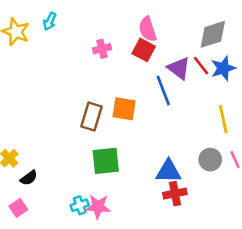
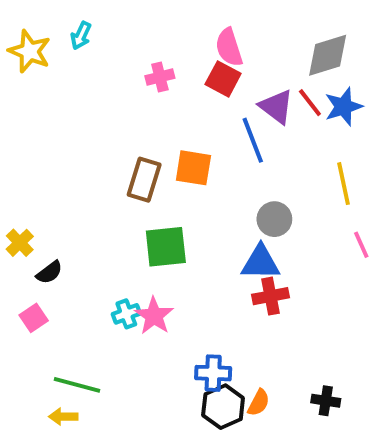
gray circle: (210, 160) -> (274, 219), moved
pink star: (98, 207) -> (154, 316), turned 30

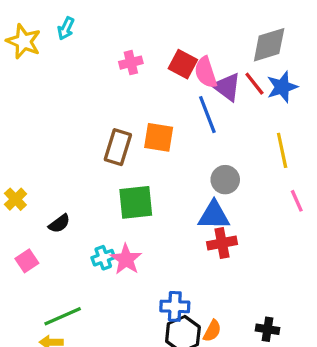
pink semicircle: (229, 47) -> (206, 72), moved
black semicircle: (49, 272) -> (59, 224), moved
green line: (77, 385) -> (63, 316), turned -39

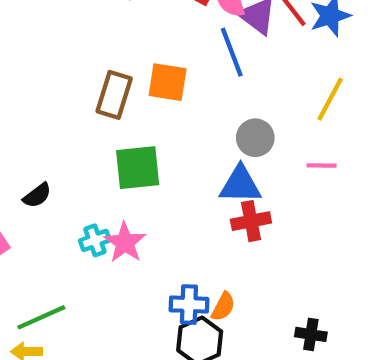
yellow line: (282, 150) -> (330, 99), turned 40
pink line: (297, 201) -> (322, 166), moved, turned -65
orange semicircle: (212, 331) -> (223, 307), moved

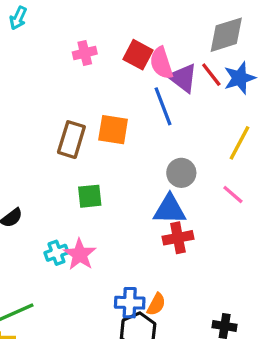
pink line: (322, 166) -> (233, 194), turned 40
green square: (138, 168) -> (90, 196), size x0.7

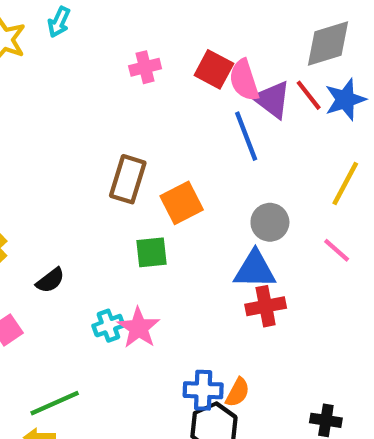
orange square: (113, 130) -> (182, 203), moved, turned -36

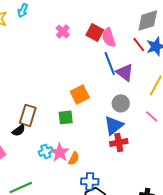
pink cross: (145, 67) -> (63, 31), turned -32
purple triangle: (272, 100) -> (125, 72), moved
brown rectangle: (128, 179) -> (28, 115), moved
blue triangle: (255, 270) -> (114, 125), turned -40
orange semicircle: (238, 392) -> (74, 158), moved

